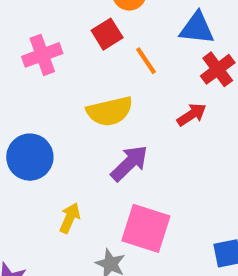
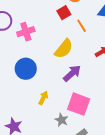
pink cross: (42, 55) -> (26, 32), moved
yellow semicircle: (110, 111) -> (64, 49), turned -40

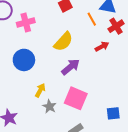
orange line: (82, 26) -> (92, 19), moved
gray star: (61, 120) -> (49, 106), moved

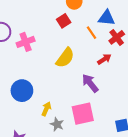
blue circle: (24, 60) -> (22, 91), moved
purple arrow: (71, 67) -> (90, 83), moved, turned -84
pink square: (76, 98) -> (83, 114), turned -30

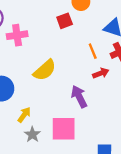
orange line: (92, 33) -> (93, 51), moved
yellow semicircle: (65, 58) -> (45, 70), moved

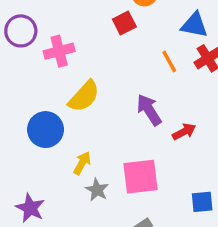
yellow semicircle: (45, 70) -> (84, 96), moved
red arrow: (101, 73) -> (184, 132), moved
purple arrow: (79, 97) -> (149, 110), moved

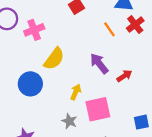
yellow arrow: (82, 163) -> (76, 92), moved

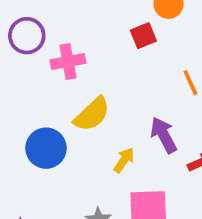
yellow arrow: (76, 92) -> (124, 160), moved

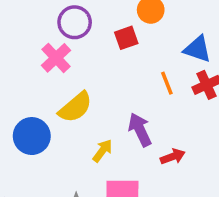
purple circle: (27, 36) -> (75, 22), moved
pink cross: (68, 62) -> (56, 58), turned -36

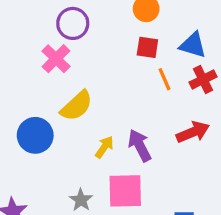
red square: (126, 38) -> (147, 47), moved, turned 30
purple arrow: (140, 130) -> (140, 145), moved
red arrow: (173, 157) -> (193, 132), moved, size x1.4

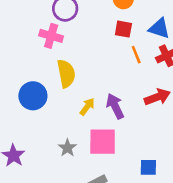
pink cross: (56, 59) -> (51, 36), turned -30
yellow semicircle: (77, 106) -> (66, 74), turned -60

